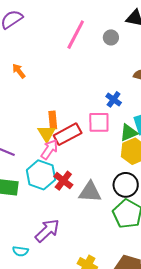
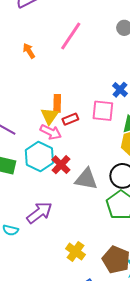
pink line: (76, 35) -> (71, 36), moved
red rectangle: (68, 134) -> (70, 119), size x0.6
pink arrow: (49, 149) -> (51, 132), turned 75

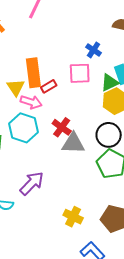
orange rectangle: (57, 103) -> (33, 73), size x1.6
yellow triangle: (50, 116) -> (16, 87), moved
red cross: (61, 165) -> (62, 127), moved

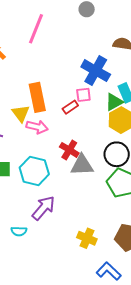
blue cross: (93, 50) -> (96, 71), size x1.8
pink square: (80, 73) -> (83, 95), size x0.7
red rectangle: (49, 86) -> (70, 107), moved
cyan hexagon: (24, 128) -> (34, 171), moved

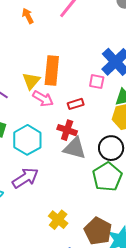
red rectangle: (70, 107) -> (76, 104), moved
red cross: (69, 150) -> (67, 130), turned -30

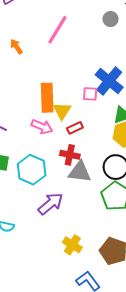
yellow triangle: (31, 81) -> (62, 111), moved
pink square: (97, 82) -> (90, 94), moved
purple arrow: (25, 178) -> (51, 204), moved

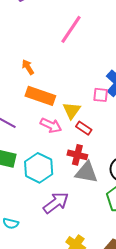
orange arrow: (16, 47) -> (28, 67), moved
orange rectangle: (47, 98) -> (40, 96), moved, turned -72
red rectangle: (75, 128) -> (84, 128), turned 56

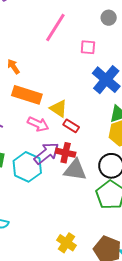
pink square: (101, 95) -> (88, 47), moved
yellow triangle: (72, 110) -> (59, 109), turned -30
purple arrow: (56, 203) -> (47, 153), moved

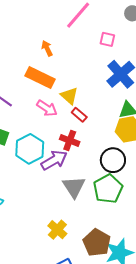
orange arrow: (13, 67) -> (47, 48), moved
purple arrow: (47, 153) -> (54, 160), moved
gray triangle: (75, 170) -> (74, 187), moved, turned 40

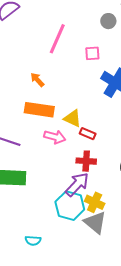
cyan hexagon: (30, 149) -> (70, 206), moved
gray triangle: (74, 187) -> (95, 222), moved
yellow cross: (57, 230) -> (95, 202), moved

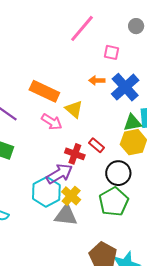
orange arrow: (37, 80) -> (97, 80), moved, turned -63
red rectangle: (88, 134) -> (96, 145), moved
gray triangle: (95, 222) -> (66, 215), turned -50

